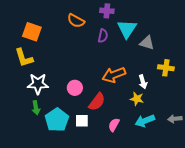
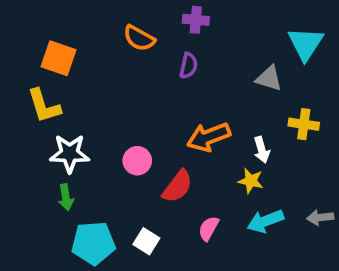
cyan triangle: (127, 29) -> (306, 44), moved
cyan pentagon: (57, 120) -> (93, 243), moved, turned 30
white square: (82, 121) -> (146, 241), moved, turned 32

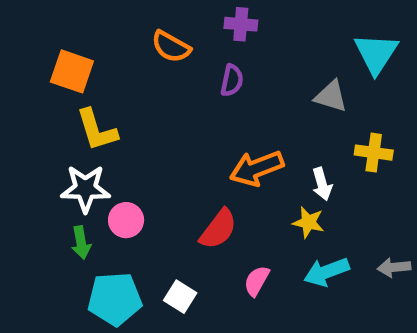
yellow L-shape: (44, 106) -> (97, 130), moved
pink circle: (137, 161) -> (126, 220), moved

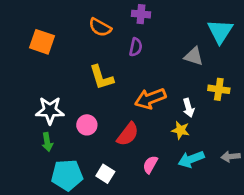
yellow L-shape: (97, 130) -> (101, 77), moved
pink circle: (126, 220) -> (87, 125), moved

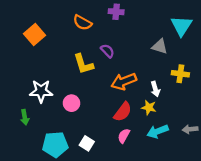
orange square: (42, 42) -> (35, 35), turned 30
purple semicircle: (136, 47) -> (107, 51), moved, turned -56
red semicircle: (128, 134) -> (123, 112), moved
green arrow: (47, 142) -> (25, 117), moved

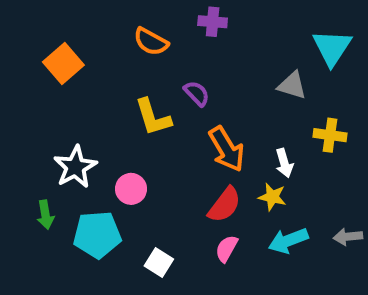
orange arrow: (124, 81) -> (227, 149), turned -100
white star: (41, 91) -> (75, 167), turned -30
cyan pentagon: (55, 144) -> (97, 235), moved

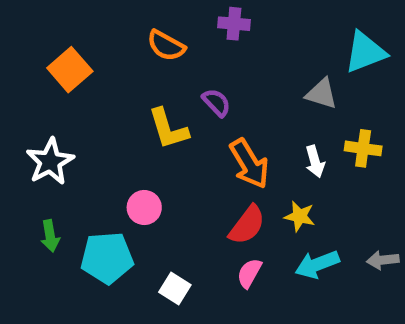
cyan triangle: (332, 48) -> (365, 52), turned 36
white arrow: (284, 163) -> (315, 162), moved
white star: (75, 167) -> (50, 162), moved

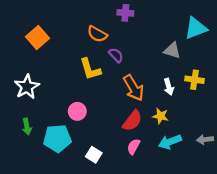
orange semicircle: (166, 46) -> (97, 34), moved

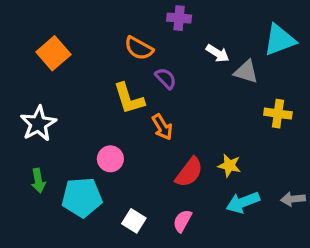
white arrow: (169, 87) -> (218, 53), moved, turned -42
orange arrow: (134, 88) -> (162, 127), moved, size x0.7
pink semicircle: (134, 147) -> (182, 221), moved

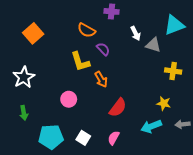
white arrow: (218, 53) -> (136, 33), turned 32
yellow star: (229, 166) -> (164, 103), moved
cyan pentagon: (82, 197) -> (51, 137), moved

